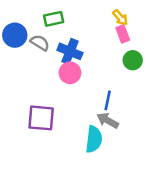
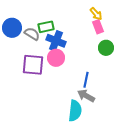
green rectangle: (54, 19) -> (46, 27), moved
purple square: (41, 118) -> (33, 65), moved

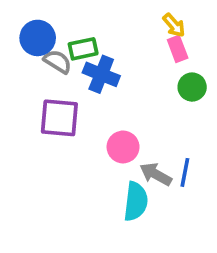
blue circle: (12, 28) -> (38, 38), moved
pink circle: (56, 58) -> (123, 147), moved
blue line: (86, 80) -> (185, 172), moved

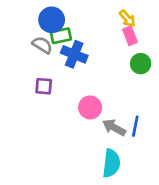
blue circle: (38, 38) -> (52, 20), moved
purple square: (59, 118) -> (44, 86), size x0.6
cyan semicircle: (136, 201) -> (111, 163), moved

